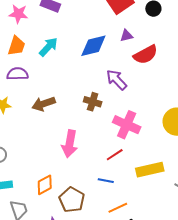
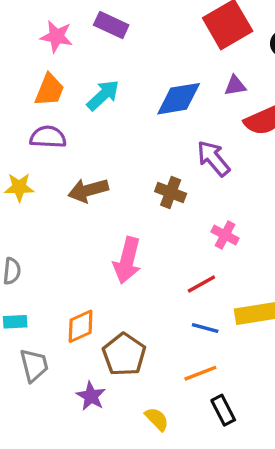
pink cross: (127, 125) -> (225, 235), size x0.6
blue line: (106, 181) -> (205, 328), moved

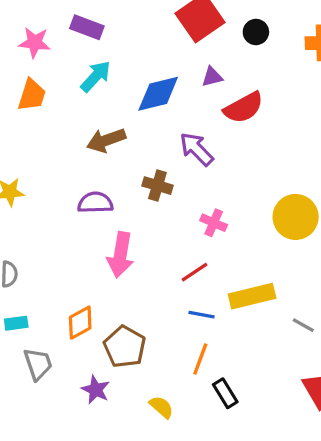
cyan arrow: (103, 95) -> (96, 76), moved
purple semicircle: (48, 137) -> (95, 203), moved
brown arrow: (88, 190) -> (106, 140), moved
orange line: (200, 373) -> (200, 359), turned -44

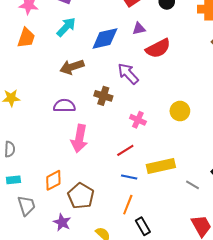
yellow circle: (296, 217) -> (180, 111), moved, size x0.7

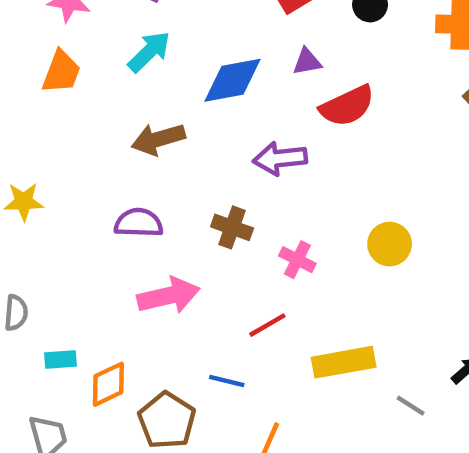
purple arrow: (128, 74) -> (280, 158), turned -55
brown cross: (103, 96) -> (232, 227), moved
pink arrow: (79, 139) -> (168, 296), turned -116
blue line: (129, 177) -> (227, 381), moved
cyan rectangle: (13, 180) -> (61, 360), moved

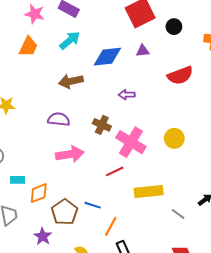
red semicircle: (347, 106) -> (180, 75), moved
purple arrow: (280, 158) -> (127, 95), size x0.7
pink cross: (297, 260) -> (131, 142), size x1.8
blue line: (227, 381) -> (93, 205), moved

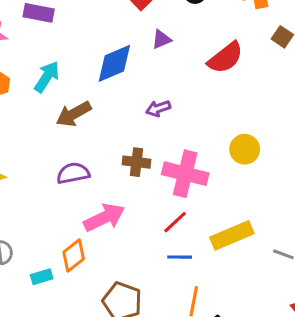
cyan arrow: (70, 40) -> (47, 77), moved
orange diamond: (39, 193) -> (74, 256), moved
blue line: (93, 205) -> (180, 257), moved

